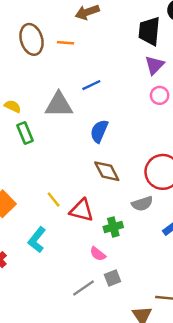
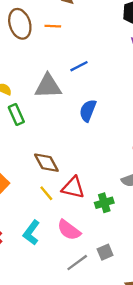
brown diamond: (107, 171) -> (46, 163), moved
yellow line: (54, 200) -> (46, 193), moved
cyan L-shape: (37, 240) -> (31, 233), moved
pink semicircle: (98, 254) -> (69, 230), moved, size x1.5

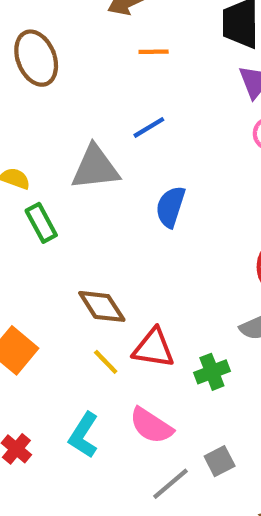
orange line: (53, 26) -> (154, 52), moved

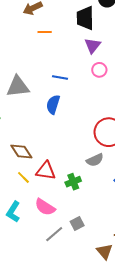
blue line: (149, 127) -> (60, 77), moved, turned 42

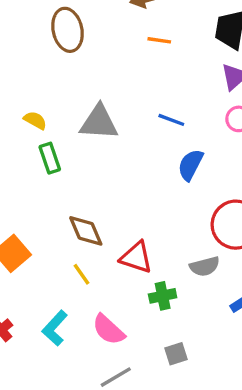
blue semicircle: (53, 104) -> (191, 165), moved
red triangle: (46, 171) -> (136, 257), moved
gray square: (77, 223) -> (176, 354), moved

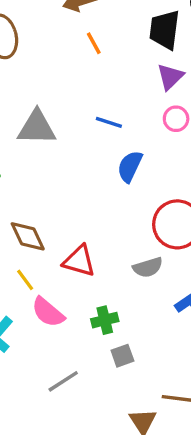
orange line: (159, 40) -> (94, 43), turned 55
green cross: (163, 296) -> (105, 320), moved
pink semicircle: (108, 330) -> (48, 312), moved

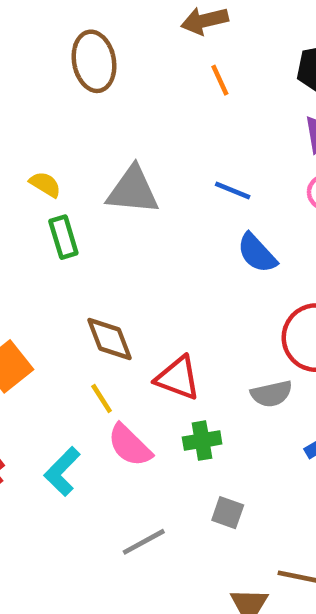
blue semicircle: (130, 166) -> (257, 253), turned -72
green cross: (105, 320) -> (202, 441), moved
gray square: (122, 356) -> (228, 513), turned 35

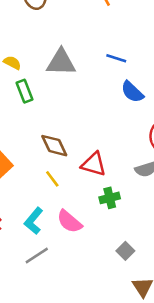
pink semicircle: (130, 445) -> (69, 222), moved
gray square: (228, 513) -> (125, 251), moved, turned 30
gray line: (144, 542) -> (37, 256), moved

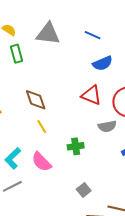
blue semicircle: (132, 92) -> (103, 63), turned -72
red triangle: (94, 164) -> (91, 95), moved
yellow line: (52, 179) -> (42, 127), moved

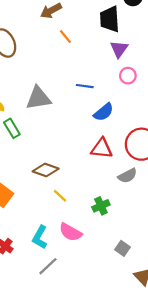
brown diamond: (36, 100) -> (46, 170), turned -35

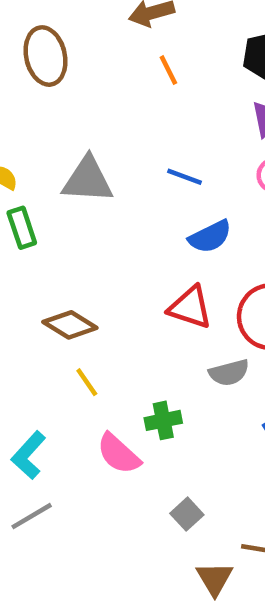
pink semicircle: (70, 232) -> (119, 454), moved

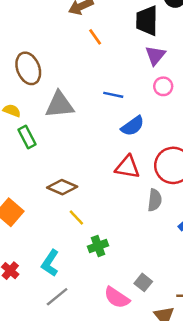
brown ellipse: (46, 56) -> (28, 68), moved
gray semicircle: (229, 373) -> (155, 200), turned -60
green cross: (163, 420) -> (98, 246), moved
pink semicircle: (119, 454) -> (117, 298), moved

